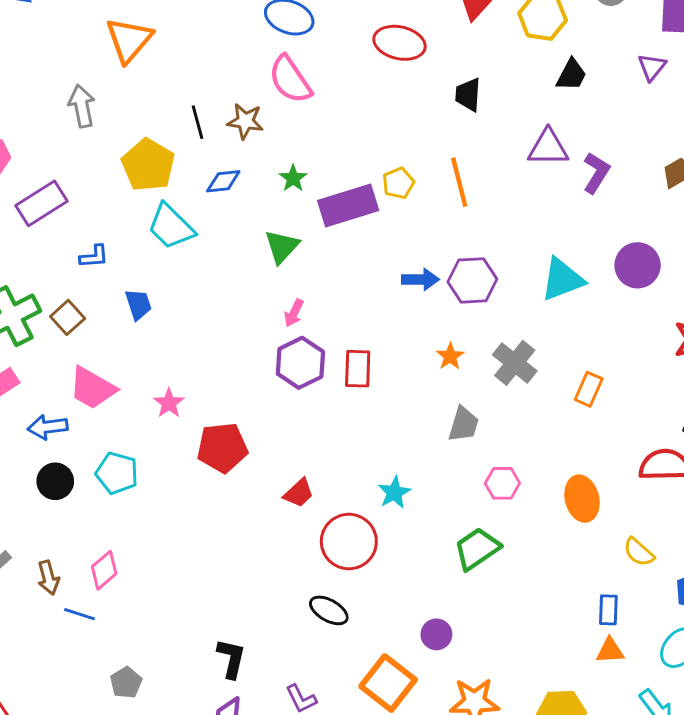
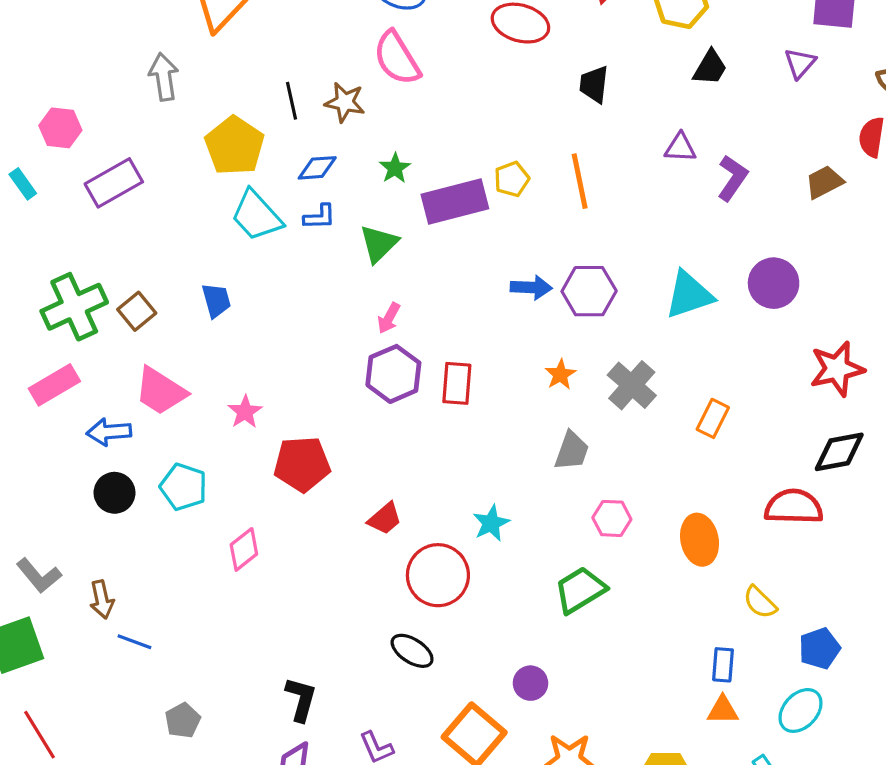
purple triangle: (548, 148) -> (680, 148), size x0.7
blue L-shape: (94, 256) -> (320, 217), moved
pink diamond: (104, 570) -> (244, 549), moved

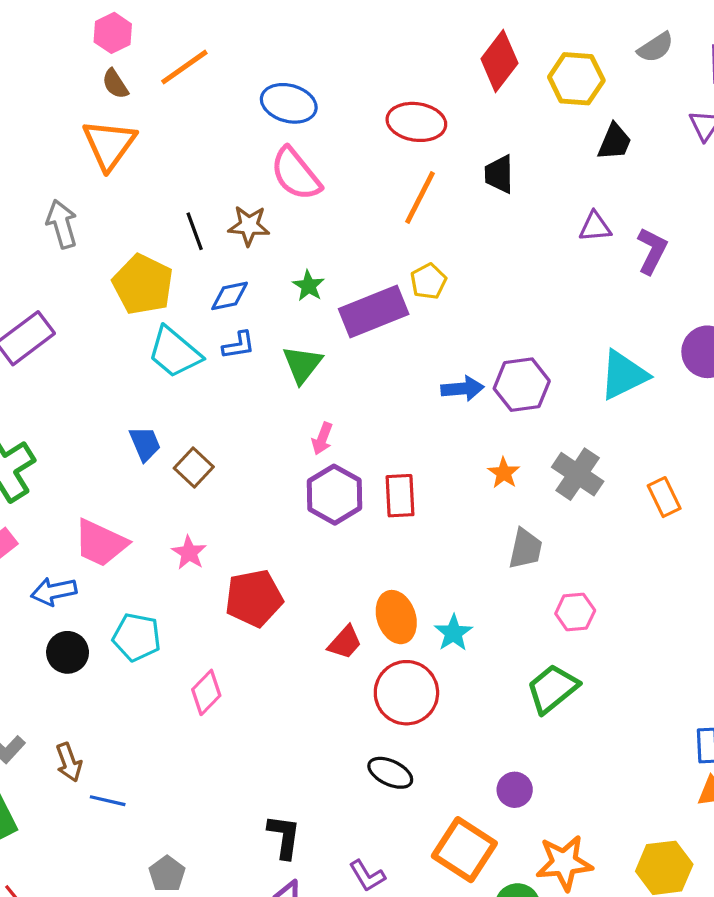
orange line: (580, 181) -> (420, 197), moved, turned 46
brown square: (137, 311) -> (194, 468), moved
orange rectangle: (713, 418) -> (664, 497), turned -45
orange ellipse: (700, 540) -> (396, 617), moved

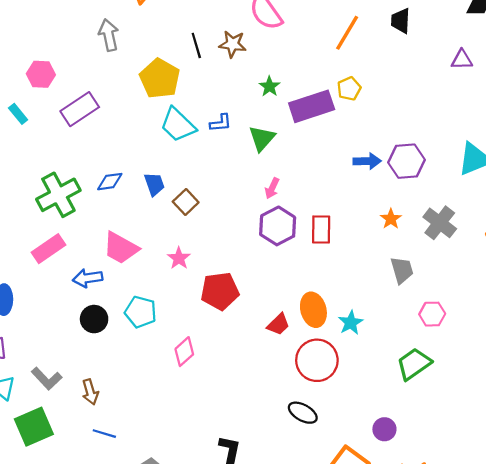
blue diamond: (230, 296) -> (110, 182), moved
gray trapezoid: (525, 549) -> (402, 270), turned -32
blue line: (108, 801) -> (104, 434), moved

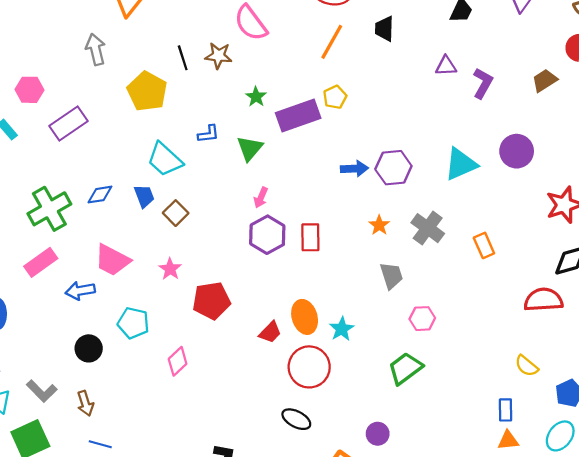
cyan trapezoid: (178, 125) -> (165, 159), moved
black circle: (94, 319) -> (89, 348), moved

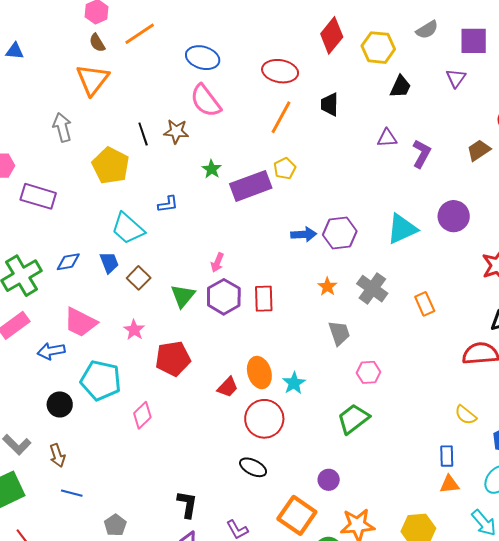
purple rectangle: (68, 123) -> (38, 196), turned 52
green triangle: (250, 148) -> (183, 296), moved
cyan pentagon: (133, 323) -> (101, 380), size x1.4

